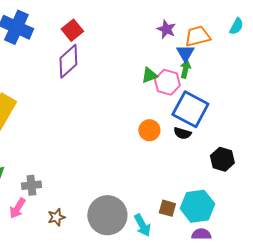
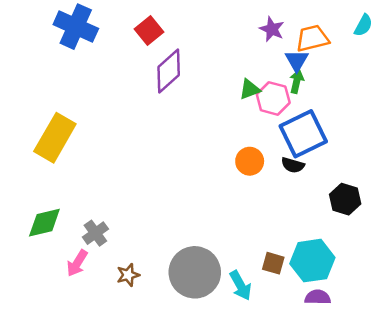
purple diamond: (68, 61) -> (169, 71), moved
blue square: (190, 109) -> (303, 134), turned 36
gray cross: (31, 185) -> (95, 233), turned -30

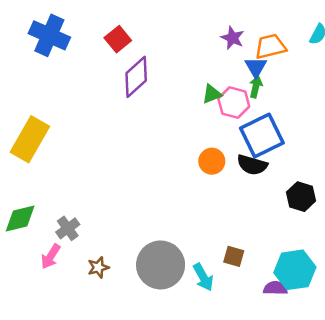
black semicircle: (293, 165) -> (252, 165), size x1.4
cyan hexagon: (312, 261) -> (295, 270), moved

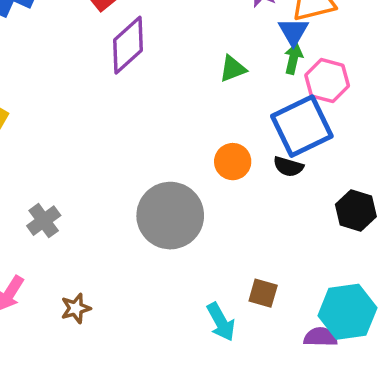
pink hexagon: (234, 103) -> (327, 81), moved
black semicircle: (252, 165) -> (288, 167), size x0.7
gray cross: (68, 228) -> (44, 221), moved
gray circle: (161, 265) -> (170, 216), moved

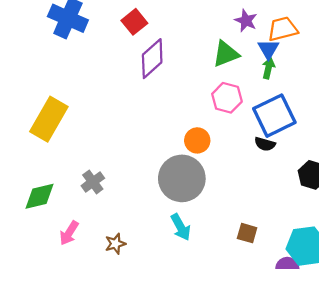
green triangle: (233, 69) -> (226, 54), moved, size x1.4
pink hexagon: (327, 81) -> (227, 98), moved
orange circle: (233, 162) -> (197, 140), moved
cyan arrow: (221, 322) -> (181, 227), moved

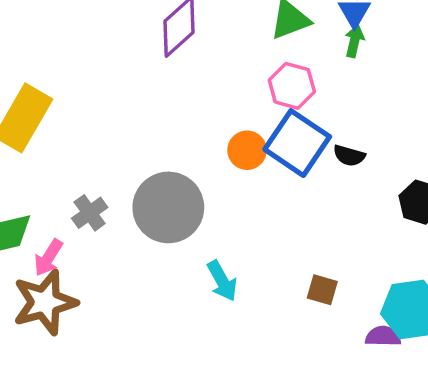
blue square: (274, 116) -> (297, 143), moved, turned -30
gray circle: (182, 178) -> (168, 207), moved
pink arrow: (69, 233) -> (48, 258), moved
brown star: (115, 244) -> (45, 302), moved, size x2.0

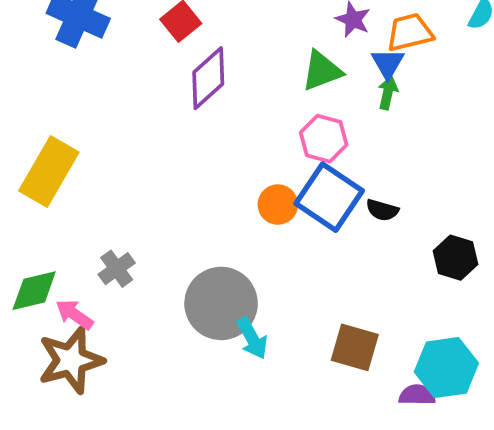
gray circle: (168, 207) -> (221, 303), moved
pink arrow: (48, 258) -> (74, 314), turned 93
brown square: (322, 290) -> (355, 347), size x1.5

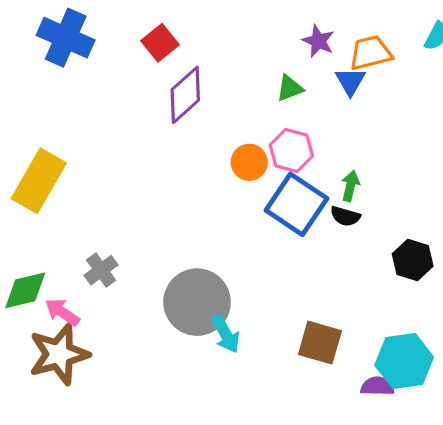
green triangle: (322, 71) -> (290, 88), size x0.7
green arrow: (388, 93) -> (350, 186), moved
orange circle: (278, 205) -> (249, 162), moved

